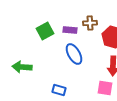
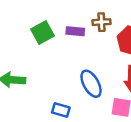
blue ellipse: (74, 54) -> (91, 84), moved

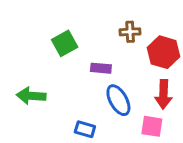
purple rectangle: (75, 31) -> (101, 68), moved

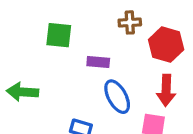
green square: (65, 43) -> (59, 35), turned 35

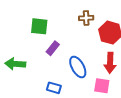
purple rectangle: (98, 62) -> (53, 48), moved, turned -56

